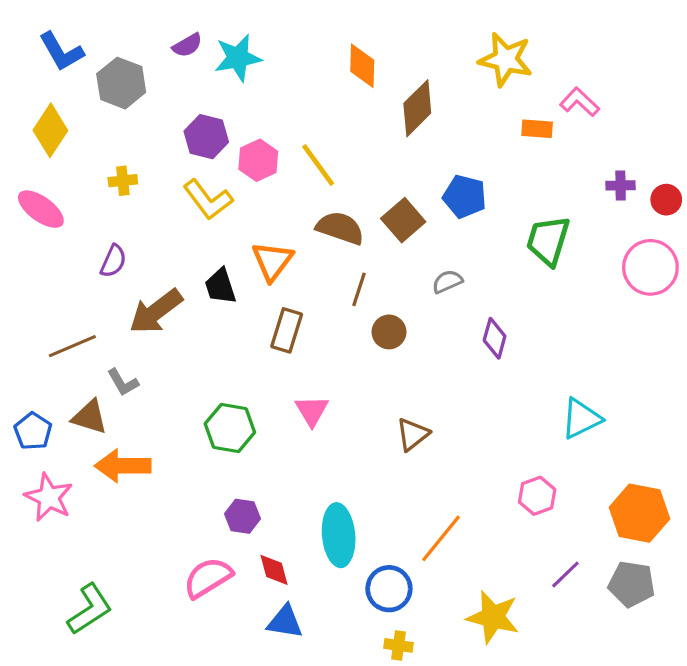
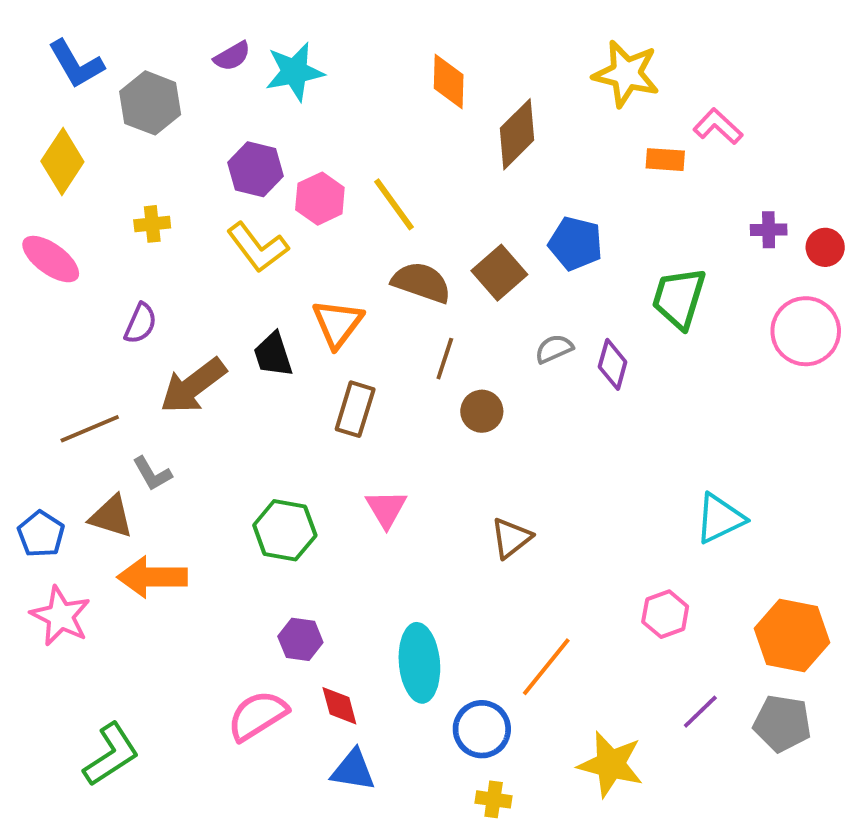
purple diamond: (495, 338) -> (613, 364), moved

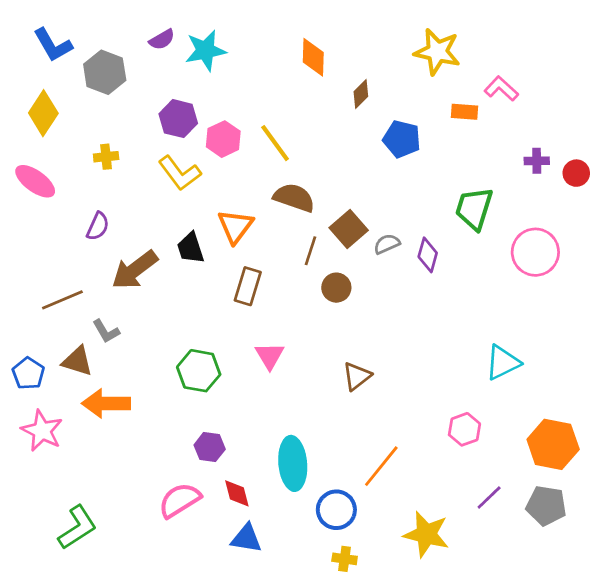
brown diamond: (517, 134) -> (361, 94), size x0.6
blue pentagon: (575, 243) -> (402, 139), moved
brown square: (499, 273) -> (349, 229), moved
pink circle: (806, 331) -> (535, 252), moved

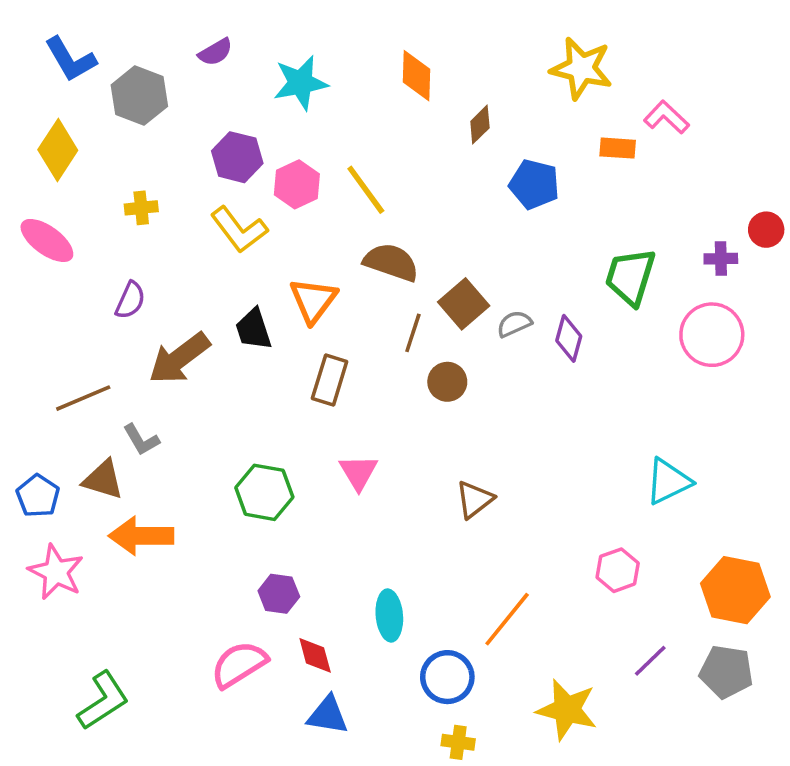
cyan star: (206, 50) -> (301, 83), moved
purple cross: (537, 161) -> (721, 259), moved
cyan ellipse: (293, 463) -> (389, 615), size x0.7

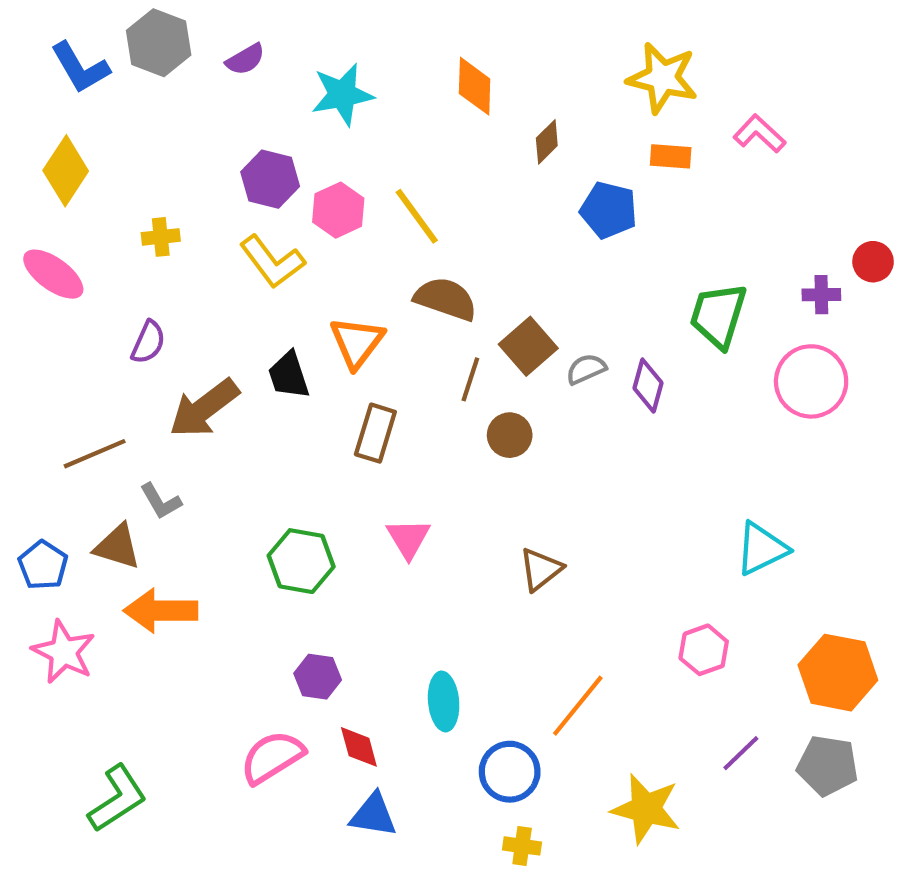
gray hexagon: (139, 96) -> (159, 43), moved
orange rectangle: (618, 148) -> (671, 156), moved

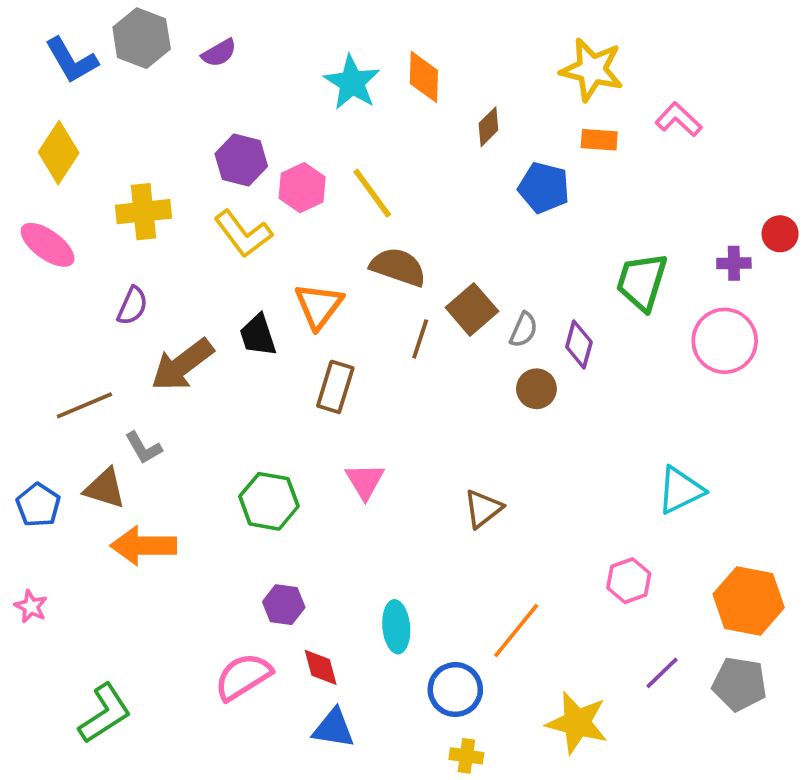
cyan star: (342, 94) -> (352, 82), moved, turned -30
yellow cross: (161, 237) -> (143, 212), size x1.6
gray semicircle: (586, 369) -> (524, 330), turned 138
brown circle: (510, 435) -> (536, 389), moved
pink star: (64, 652) -> (31, 606), moved, size x0.6

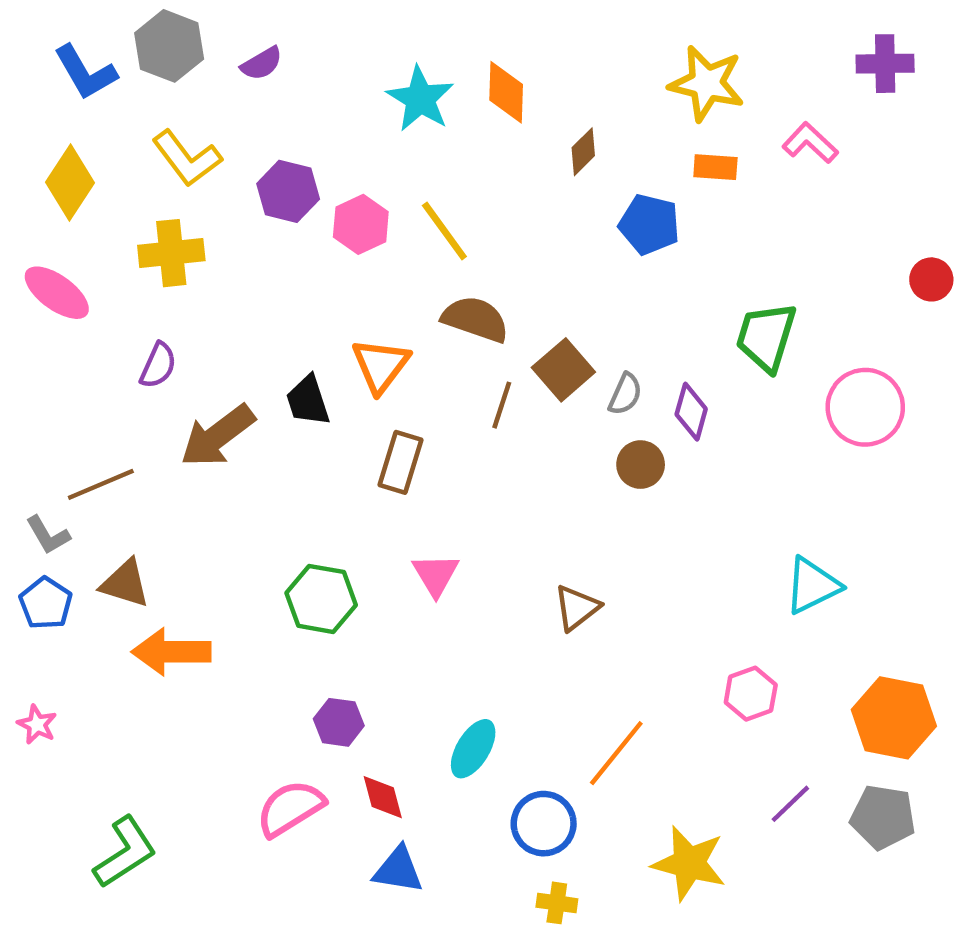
yellow L-shape: (243, 234) -> (187, 158), moved
purple cross: (734, 263) -> (885, 64), moved, size x1.4
gray L-shape: (143, 448) -> (48, 535), moved
cyan ellipse: (396, 627) -> (473, 749), turned 36

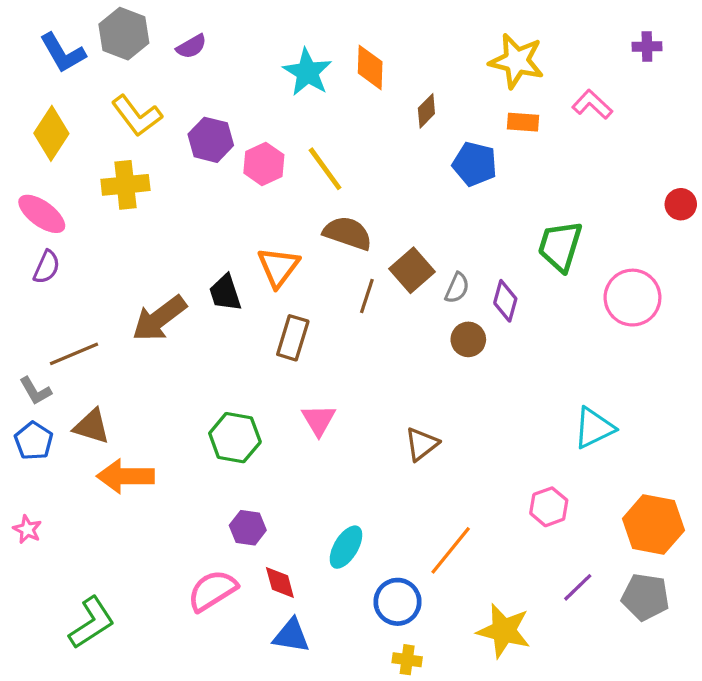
purple cross: (885, 64) -> (647, 46), size x0.7
purple semicircle: (158, 365) -> (47, 267), moved

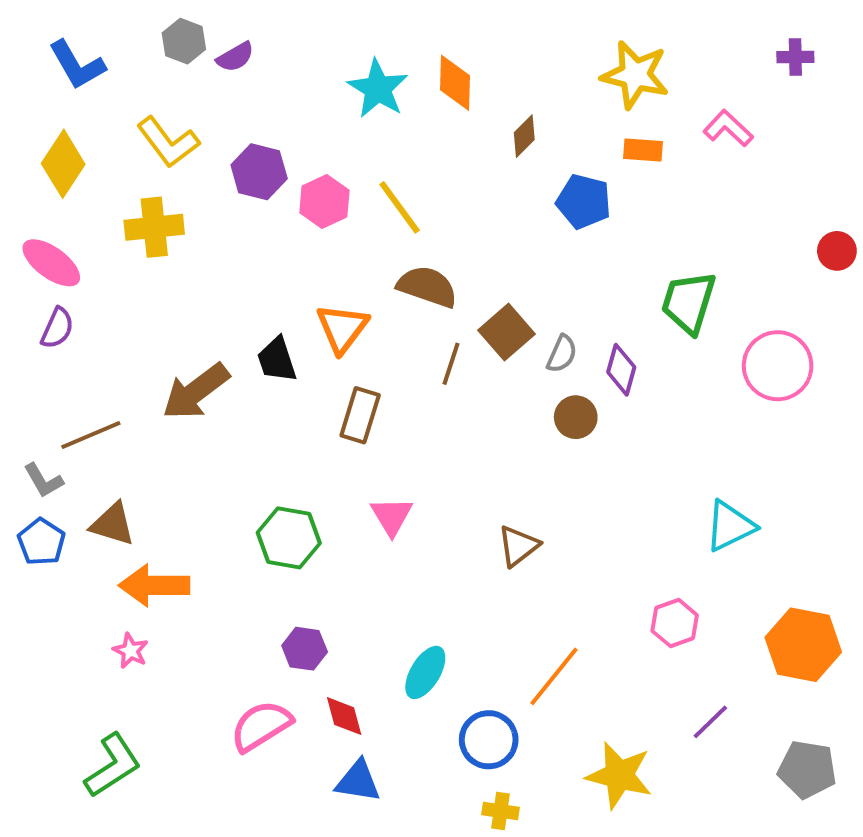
gray hexagon: (124, 34) -> (184, 41), moved, size x0.7
pink star: (27, 529) -> (130, 651), moved
gray pentagon: (645, 597) -> (807, 769), moved

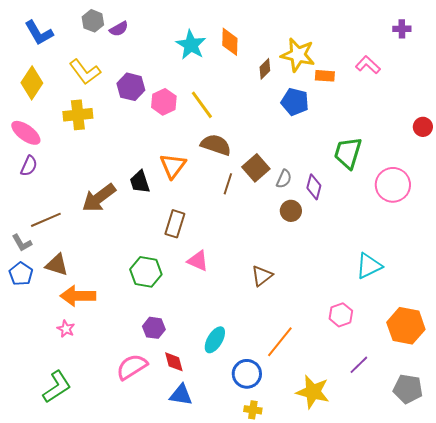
yellow star: (635, 75) -> (298, 55), moved
brown rectangle: (360, 415) -> (175, 224), moved
pink triangle: (392, 516) -> (198, 261), turned -35

